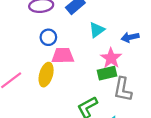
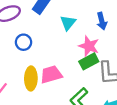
blue arrow: (130, 37) -> (102, 21), turned -77
pink trapezoid: (63, 56) -> (51, 74), moved

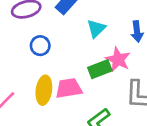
green rectangle: (89, 61) -> (100, 69), moved

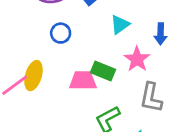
green rectangle: (100, 69) -> (103, 71), moved, turned 35
yellow ellipse: (44, 90) -> (33, 76), moved

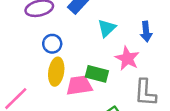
yellow ellipse: (33, 76) -> (56, 72), moved

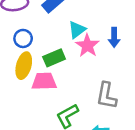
pink star: (127, 58) -> (87, 46), moved
green rectangle: (97, 74) -> (54, 58), moved, turned -45

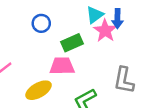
blue arrow: (114, 37) -> (117, 19), moved
yellow ellipse: (24, 66) -> (39, 90), moved, turned 45

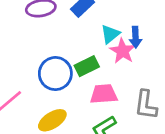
blue circle: (41, 23) -> (55, 74), moved, size x1.6
pink trapezoid: (62, 66) -> (104, 94), moved

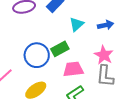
blue arrow: (135, 37) -> (106, 25), moved, turned -98
pink star: (123, 51) -> (104, 55), moved

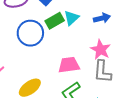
green rectangle: (60, 49) -> (55, 21), moved
blue circle: (37, 55) -> (30, 33), moved

